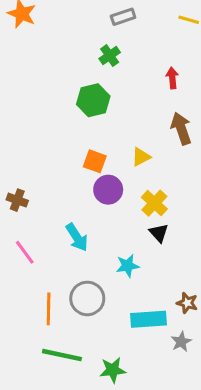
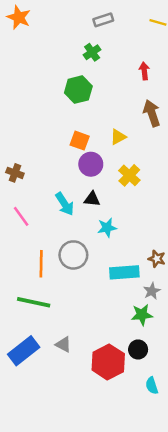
black triangle: (159, 233) -> (92, 199), moved, turned -42
green line: (62, 355) -> (34, 302), moved
green star: (113, 370) -> (142, 315), moved

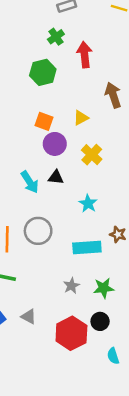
red arrow: (144, 71) -> (85, 55), moved, size x1.5
cyan star: (107, 228) -> (88, 203), moved, turned -30
gray star: (152, 291) -> (71, 286), moved

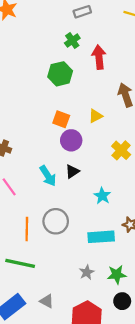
yellow cross: (92, 155) -> (121, 150), moved
black triangle: (56, 177) -> (72, 171), turned -40
black circle: (100, 321) -> (122, 301), moved

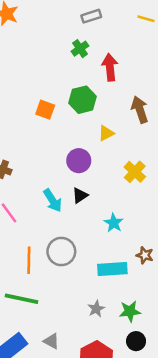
green hexagon: (60, 74) -> (82, 100), moved
orange square: (61, 119) -> (45, 110), moved

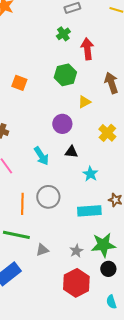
orange square: (45, 110) -> (19, 83), moved
black triangle: (80, 195) -> (71, 152), moved, turned 40
gray star: (96, 309) -> (76, 251), moved
green star: (130, 311) -> (103, 245), size x1.4
gray triangle: (51, 341) -> (42, 250), moved, turned -48

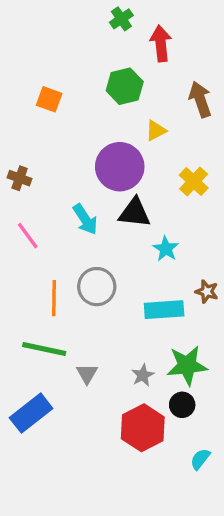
purple circle: (62, 124) -> (120, 167), size x1.5
black triangle: (71, 152) -> (135, 213), size x1.5
gray triangle: (42, 250) -> (87, 374), turned -40
black circle: (108, 269) -> (182, 405), moved
cyan semicircle: (111, 302) -> (200, 459), turned 56

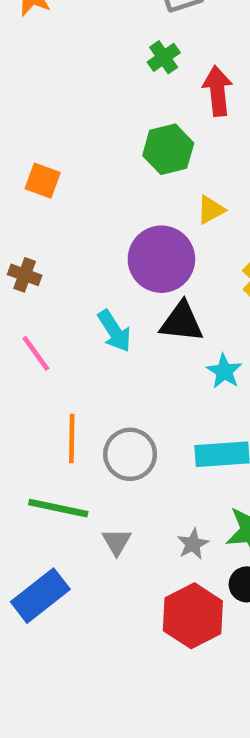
orange square: (49, 99) -> (43, 181), moved
gray circle: (97, 287) -> (130, 454), moved

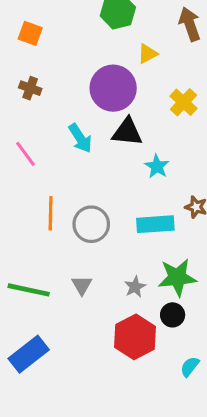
brown cross: (25, 275) -> (30, 88), moved
green line: (58, 508) -> (29, 290), moved
blue rectangle: (40, 596) -> (29, 354), moved

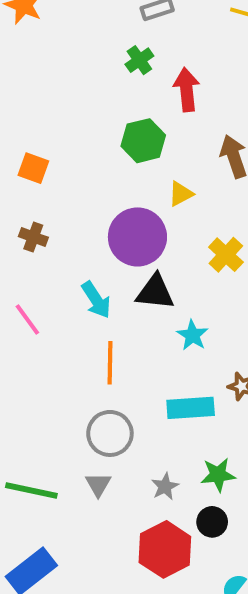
orange line: (51, 213) -> (110, 363), moved
gray circle: (91, 224) -> (110, 433), moved
green star: (177, 277) -> (218, 475), size x0.7

